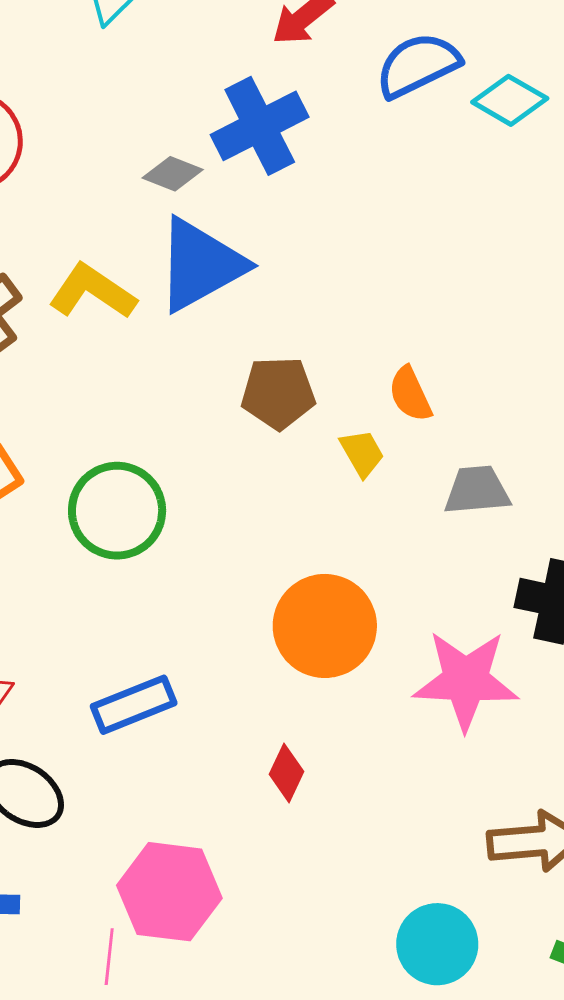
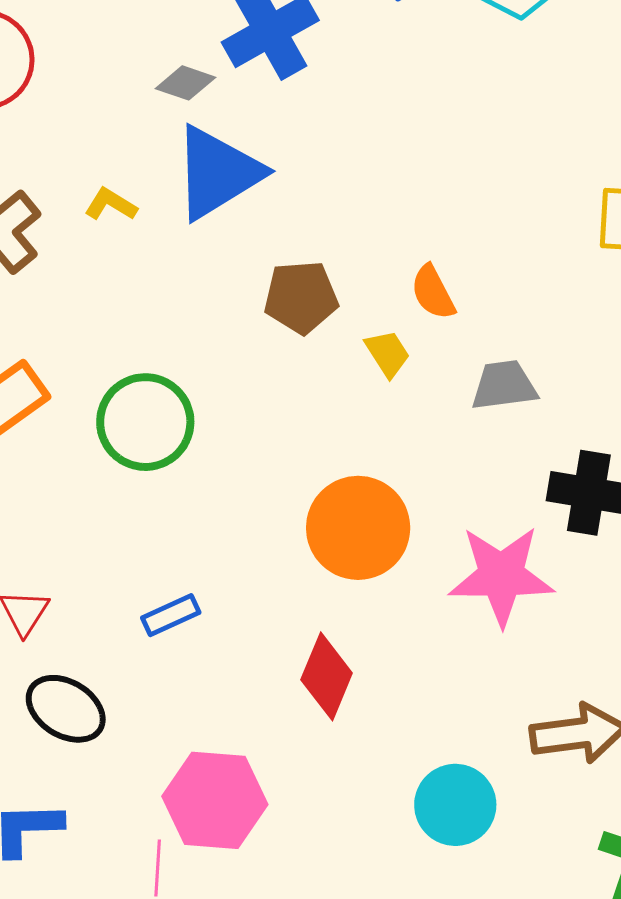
yellow L-shape: (92, 292) -> (111, 204), size x0.6
blue rectangle: (134, 705) -> (171, 615), size x0.7
red diamond: (287, 773) -> (327, 676), size x1.5
cyan circle: (437, 944) -> (455, 805), moved

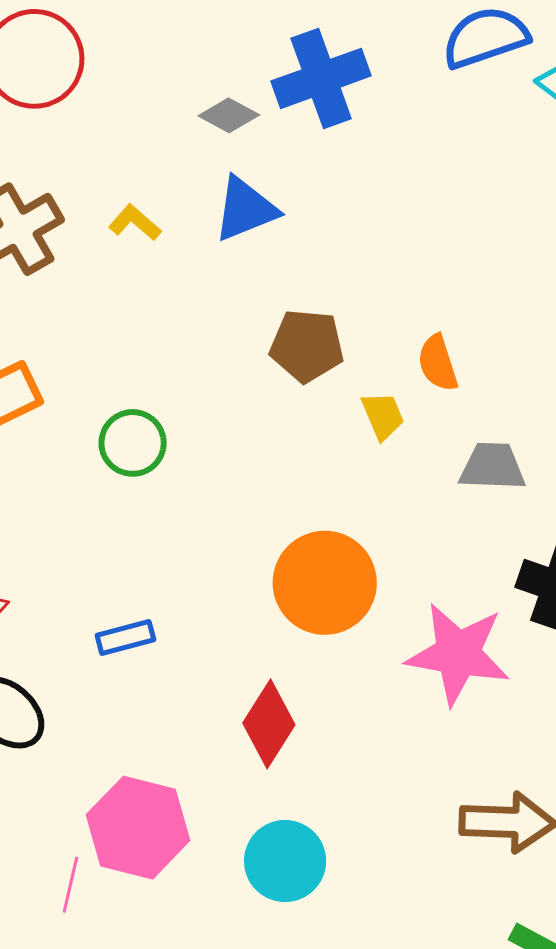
blue triangle: (217, 173) -> (245, 209), size x0.7
green circle: (145, 422) -> (133, 443), size x0.7
cyan circle: (455, 805) -> (285, 861), moved

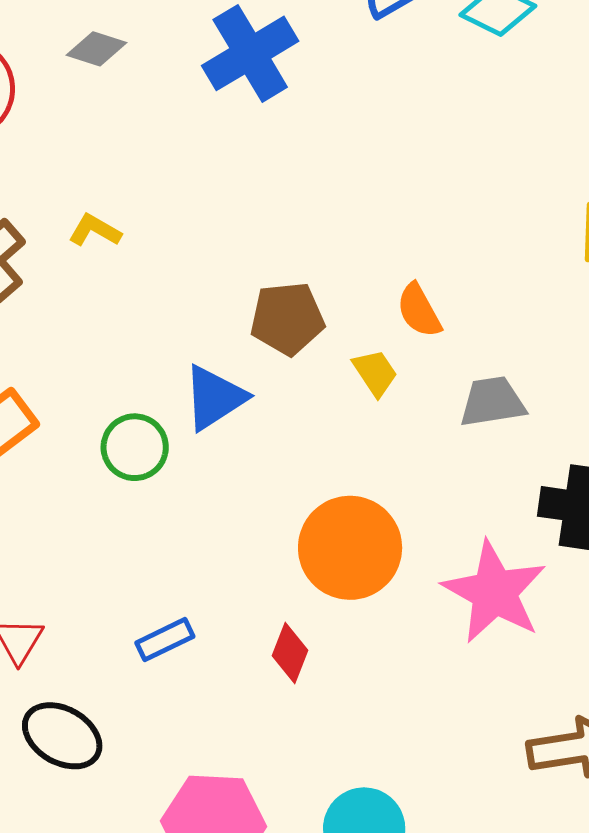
gray diamond: (229, 115) -> (96, 49), moved
blue triangle: (245, 209) -> (214, 398), moved
pink star: (458, 654) -> (494, 592), turned 30
red diamond: (269, 724) -> (290, 653), moved, size x0.7

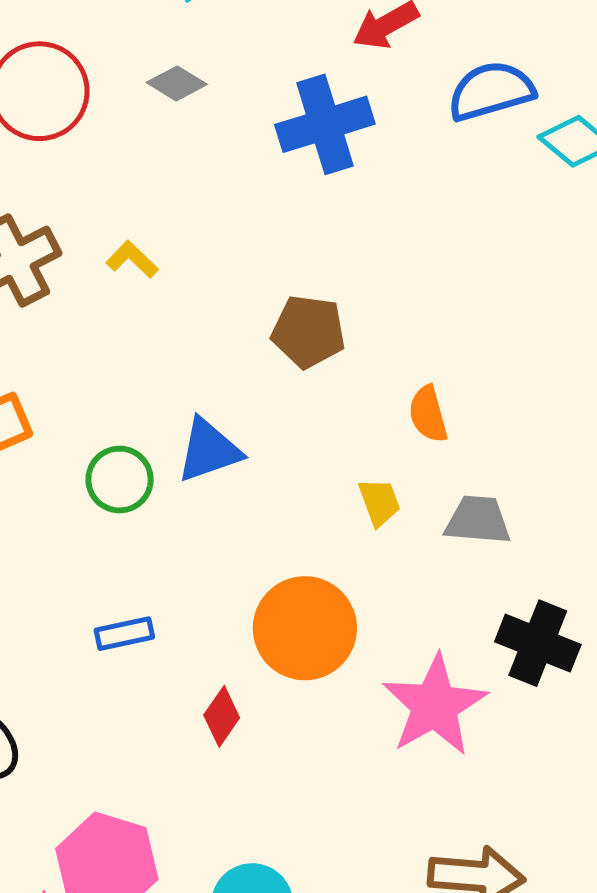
brown pentagon: (287, 319) -> (308, 332), moved
yellow trapezoid: (375, 373) -> (379, 502), moved
blue rectangle: (165, 640) -> (124, 634), moved

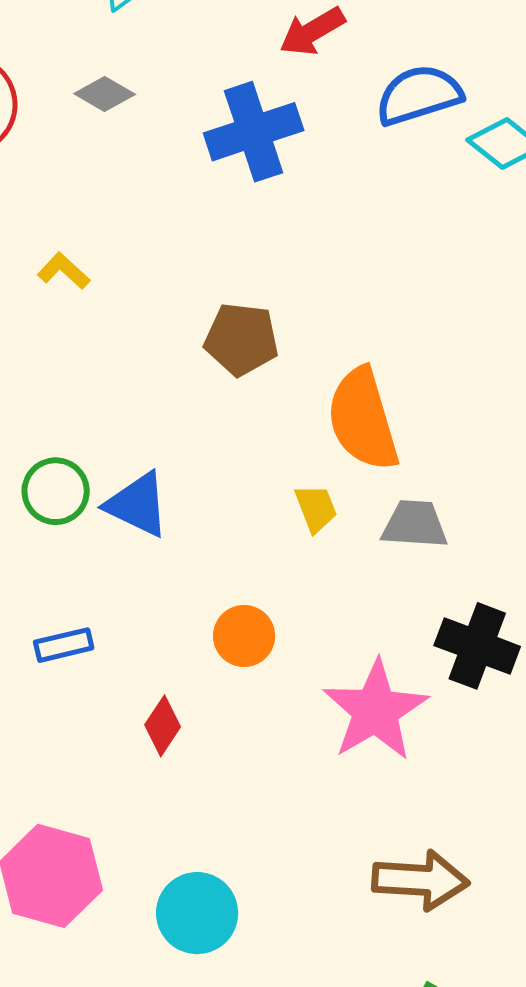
orange semicircle: (428, 414) -> (363, 419), size x1.8
blue triangle: (209, 450) -> (138, 505), moved, turned 46
orange circle: (305, 628) -> (244, 636), size x0.6

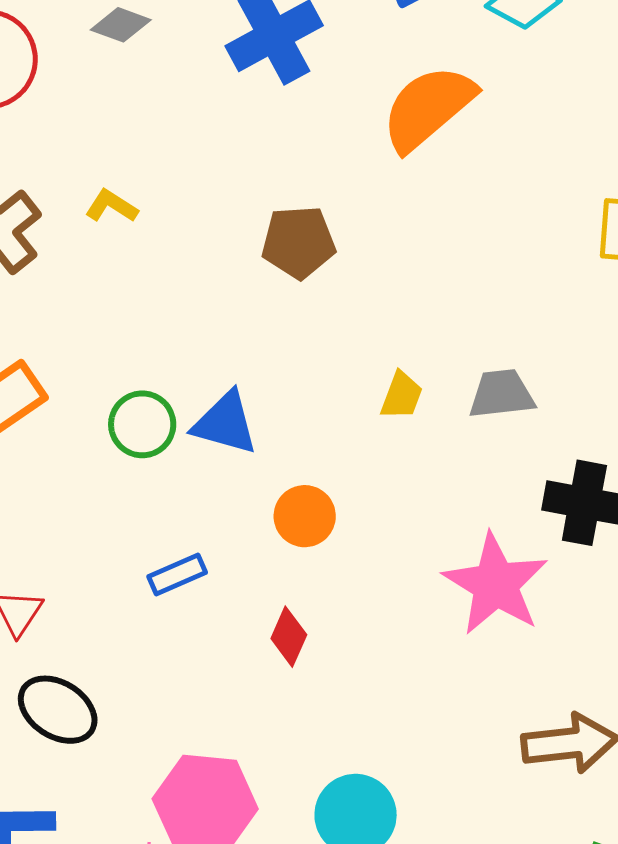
orange semicircle: (363, 419) -> (428, 108), moved, turned 76
yellow trapezoid: (316, 508) -> (402, 396), turned 52
orange circle: (244, 636) -> (305, 516), moved

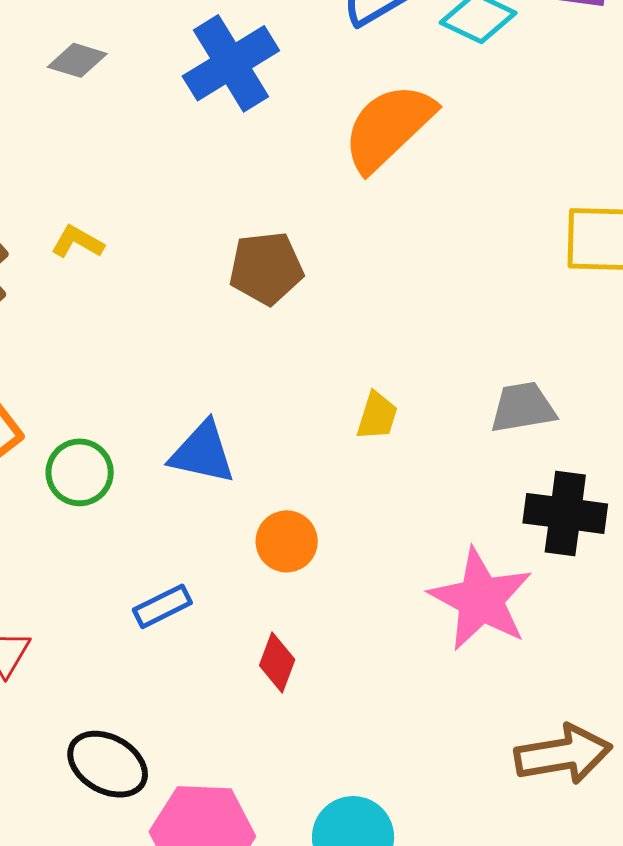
gray trapezoid: (502, 394) -> (523, 407), moved
green circle: (142, 424) -> (80, 472), moved
black ellipse: (58, 710) -> (108, 764), moved

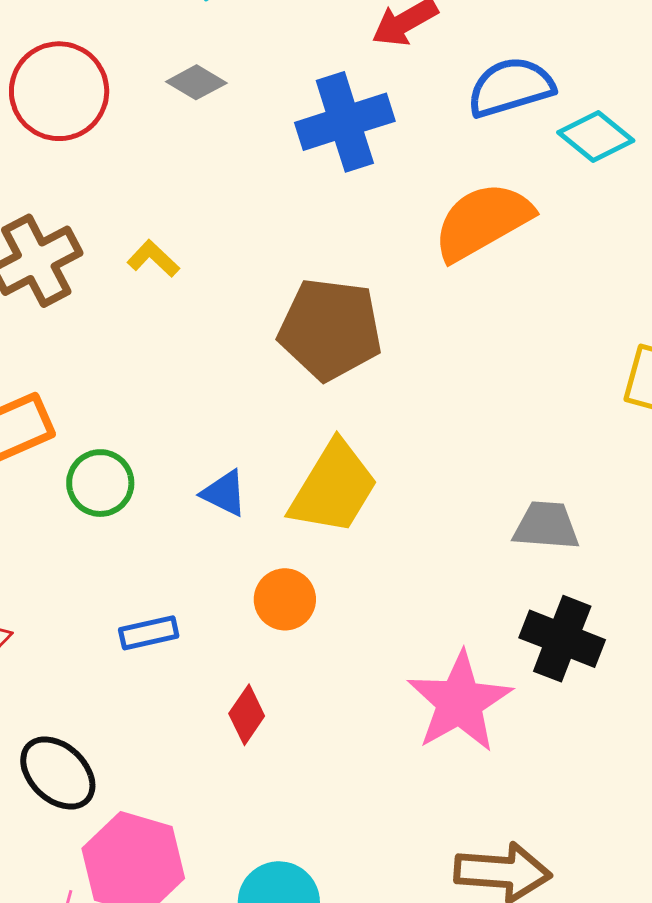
brown pentagon: (266, 268) -> (330, 329), size x1.4
yellow trapezoid: (377, 416) -> (334, 488), moved, size x2.0
blue triangle: (202, 453) -> (224, 493), size x0.7

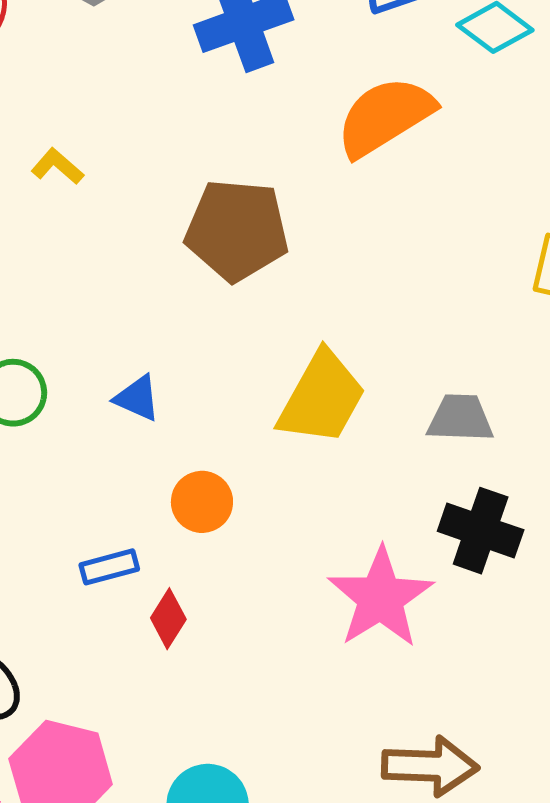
yellow trapezoid: (334, 488) -> (322, 398), moved
blue rectangle: (149, 633) -> (109, 567), moved

